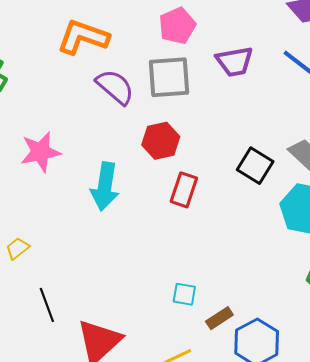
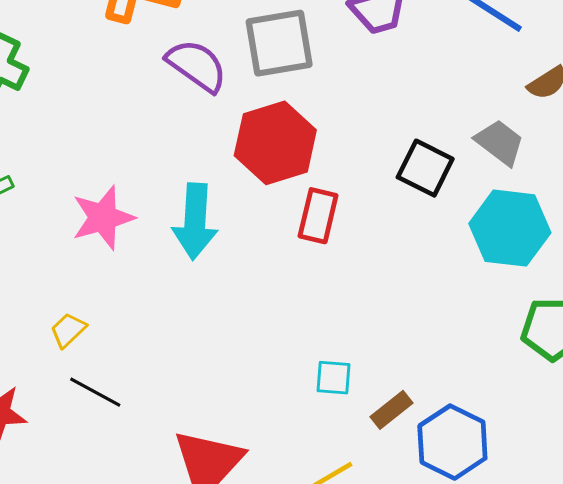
red hexagon: (161, 141) -> (275, 143), size x1.4
pink star: (40, 152) -> (103, 218), moved
black line: (47, 305) -> (95, 392), moved, turned -36

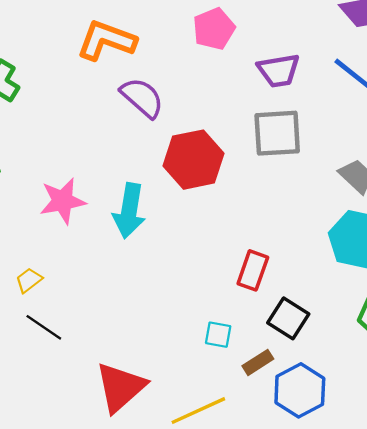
gray square: (279, 43) -> (277, 133), moved
black square: (425, 168) -> (288, 318), moved
red rectangle: (318, 216) -> (253, 270), moved

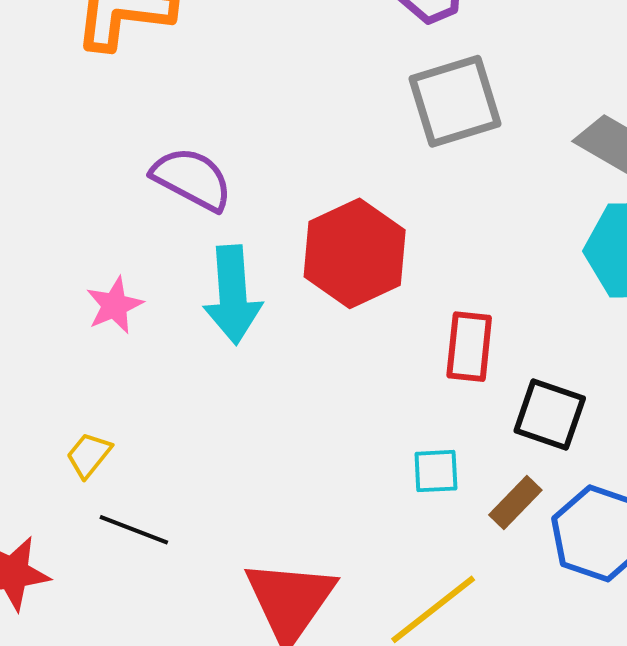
purple semicircle: (142, 98) -> (192, 179), moved
red hexagon: (193, 160) -> (355, 253), moved
pink star: (63, 201) -> (114, 305), size x0.7

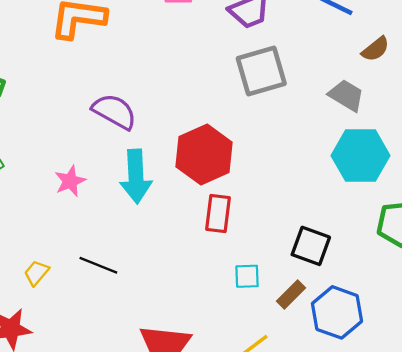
red rectangle: (469, 347) -> (218, 213), moved
yellow trapezoid: (89, 455) -> (36, 273), moved
black line: (134, 530) -> (98, 265), moved

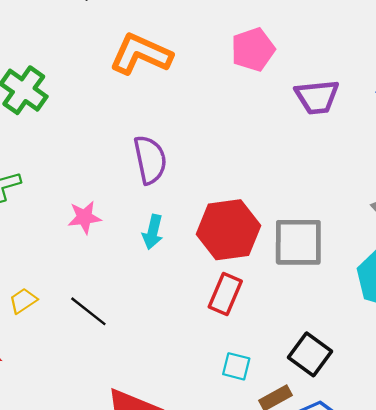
gray square: (261, 71) -> (298, 242), moved
purple semicircle: (114, 111) -> (150, 160), turned 33
cyan arrow: (136, 176) -> (153, 232), size x0.6

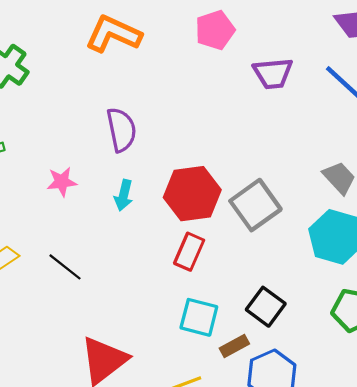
gray square: (298, 242) -> (255, 205), turned -36
cyan square: (236, 366) -> (199, 317), size x1.5

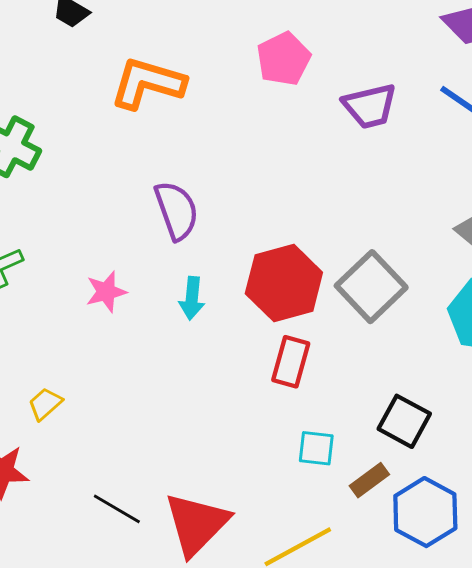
black line: (65, 267) -> (117, 509), moved
cyan square: (199, 317) -> (316, 448), size x0.7

